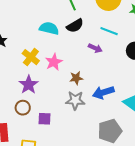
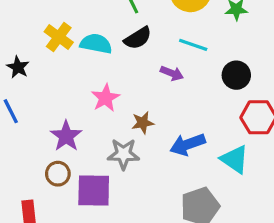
yellow cross: (31, 57) -> (59, 37), moved
gray star: (75, 100) -> (123, 154), moved
purple square: (44, 119) -> (94, 190), size x1.6

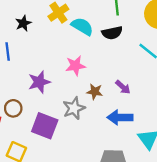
purple arrow: (172, 73) -> (123, 87), moved
gray star: (123, 154) -> (74, 108), turned 30
brown circle: (58, 174) -> (13, 108), moved

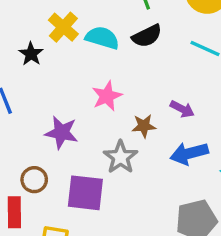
black star: (23, 23) -> (31, 54), moved
purple star: (39, 82) -> (61, 133), turned -30

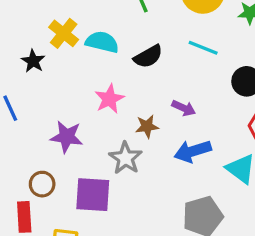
black semicircle: (147, 36) -> (148, 57), moved

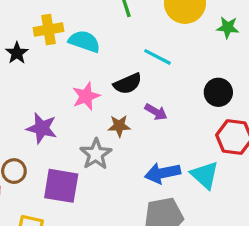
yellow cross: (64, 33) -> (49, 30), turned 36
cyan line: (203, 48) -> (158, 57), moved
black semicircle: (148, 57) -> (128, 84), moved
blue arrow: (193, 151) -> (163, 173), moved

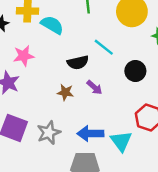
black circle: (218, 92) -> (135, 71), moved
pink star: (86, 96) -> (24, 56), moved
gray star: (96, 154) -> (49, 133), moved

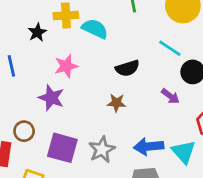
cyan line: (104, 47) -> (170, 48), moved
purple arrow: (94, 87) -> (170, 96), moved

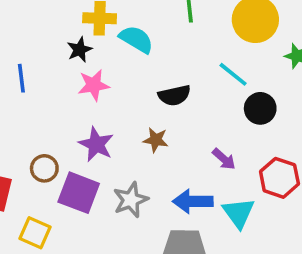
black star: (37, 32) -> (80, 50), moved
purple arrow: (170, 96) -> (224, 159), moved
purple star: (51, 98) -> (96, 144), moved
brown circle: (24, 131) -> (44, 168), moved

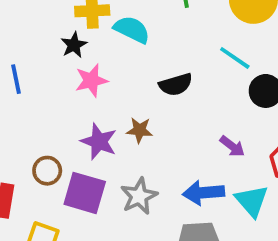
brown star: (156, 140) -> (139, 130), moved

